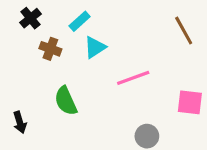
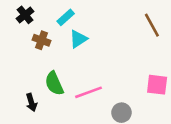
pink line: (133, 78) -> (88, 92), moved
black arrow: (20, 122) -> (31, 102), moved

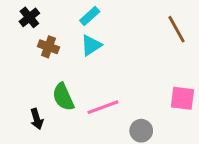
cyan rectangle: (66, 17) -> (90, 16), moved

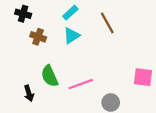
black cross: (29, 17) -> (23, 14), turned -35
brown line: (177, 29) -> (107, 23), moved

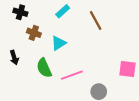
cyan triangle: (71, 36) -> (59, 43), moved
black arrow: (29, 93) -> (14, 58), moved

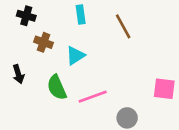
cyan rectangle: (63, 11) -> (81, 14), turned -56

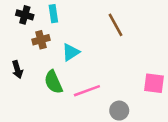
cyan rectangle: (81, 14) -> (53, 14), moved
brown cross: (44, 42) -> (41, 40), turned -35

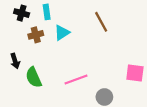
cyan triangle: (71, 52) -> (62, 33), moved
green semicircle: (53, 82) -> (34, 77), moved

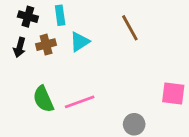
black arrow: (15, 61) -> (20, 47), moved, turned 32
pink line: (76, 80) -> (80, 102), moved

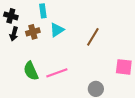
black cross: (28, 17) -> (11, 16), moved
brown line: (130, 28) -> (93, 37), moved, turned 60

